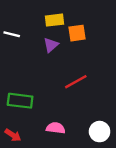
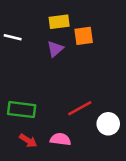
red line: (76, 82) -> (80, 108), moved
white circle: (100, 132) -> (108, 124), moved
red arrow: (13, 135) -> (28, 141), moved

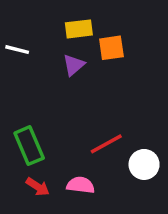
green rectangle: (22, 110) -> (29, 146), turned 60

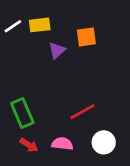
yellow rectangle: (79, 29) -> (40, 25), moved
white line: (17, 50) -> (13, 26), moved, turned -48
white circle: (144, 164) -> (104, 142), moved

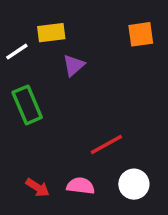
white line: (13, 26) -> (17, 52), moved
orange square: (86, 37) -> (141, 34), moved
green rectangle: (22, 113) -> (27, 105), moved

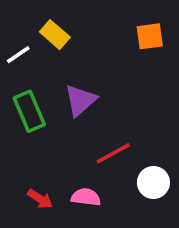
yellow rectangle: (51, 33) -> (55, 35), turned 48
purple triangle: (74, 65) -> (80, 100), moved, size x1.4
white circle: (134, 184) -> (153, 182), moved

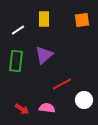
yellow rectangle: (55, 35) -> (44, 19), moved, turned 49
white line: (18, 55) -> (18, 30), moved
green rectangle: (29, 111) -> (16, 61), turned 30

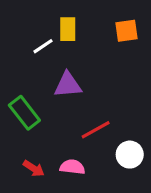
white line: (18, 30) -> (43, 46), moved
purple triangle: (44, 55) -> (68, 85), turned 36
green rectangle: (16, 61) -> (24, 113), moved, turned -45

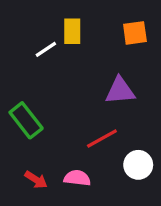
purple triangle: (68, 85) -> (120, 91), moved

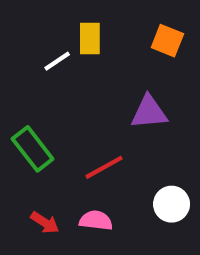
orange square: (135, 33) -> (167, 41), turned 30
red line: (102, 138) -> (104, 167), moved

